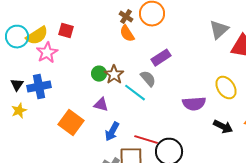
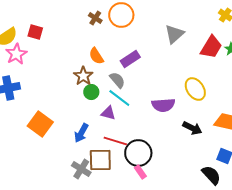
gray triangle: (219, 30) -> (174, 34), moved
orange semicircle: (127, 34) -> (96, 56), moved
green circle: (99, 74) -> (91, 92), moved
cyan line: (135, 93) -> (119, 98), moved
purple triangle: (101, 105) -> (108, 113), moved

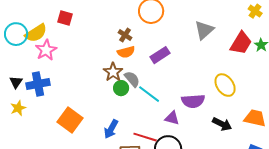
brown cross: (95, 18) -> (125, 35), moved
red square: (35, 32) -> (65, 18), moved
orange semicircle: (96, 56) -> (126, 52), turned -72
gray semicircle: (117, 80) -> (132, 79), moved
purple triangle: (108, 113) -> (172, 118), moved

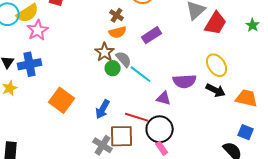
red trapezoid: (241, 43) -> (216, 23), moved
black arrow: (222, 124) -> (216, 90), moved

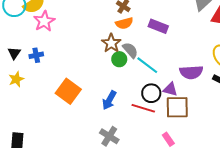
purple rectangle: (152, 35) -> (158, 26), turned 54
blue cross: (30, 64) -> (36, 55), size x0.6
black circle: (160, 129) -> (151, 93), moved, size x0.7
brown square: (122, 136) -> (177, 107), moved

